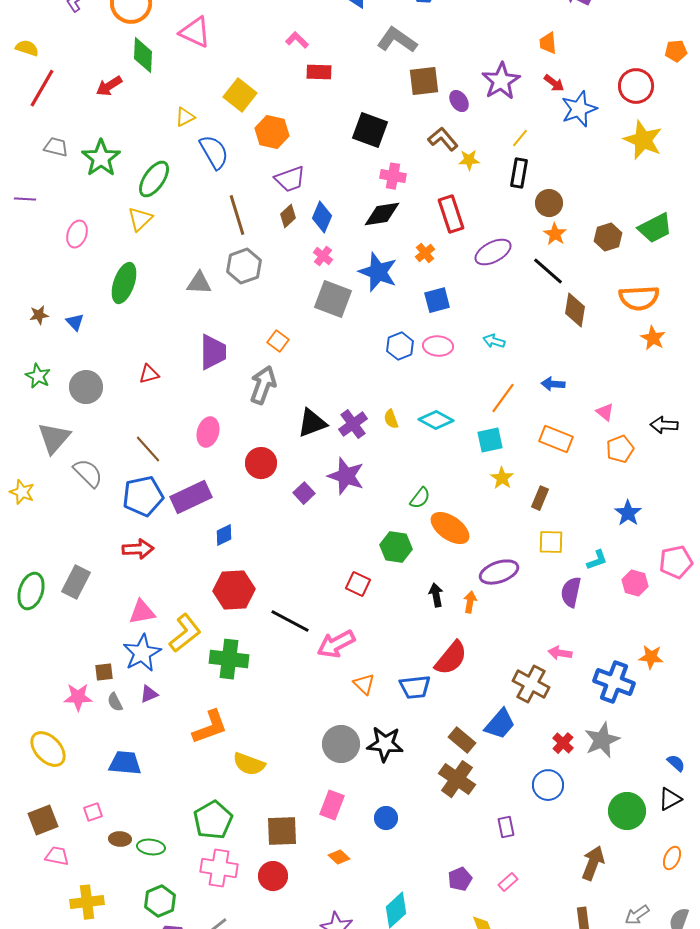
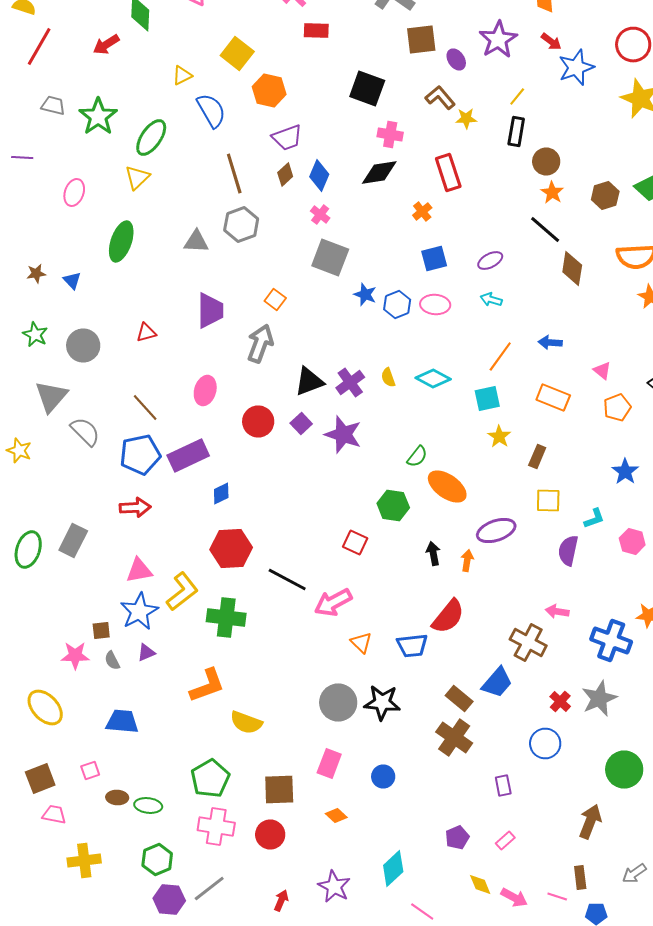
purple ellipse: (493, 252) -> (490, 260), moved, size x0.7
blue star: (378, 272) -> (365, 294), moved, size x0.6
purple square: (304, 493) -> (301, 424), moved

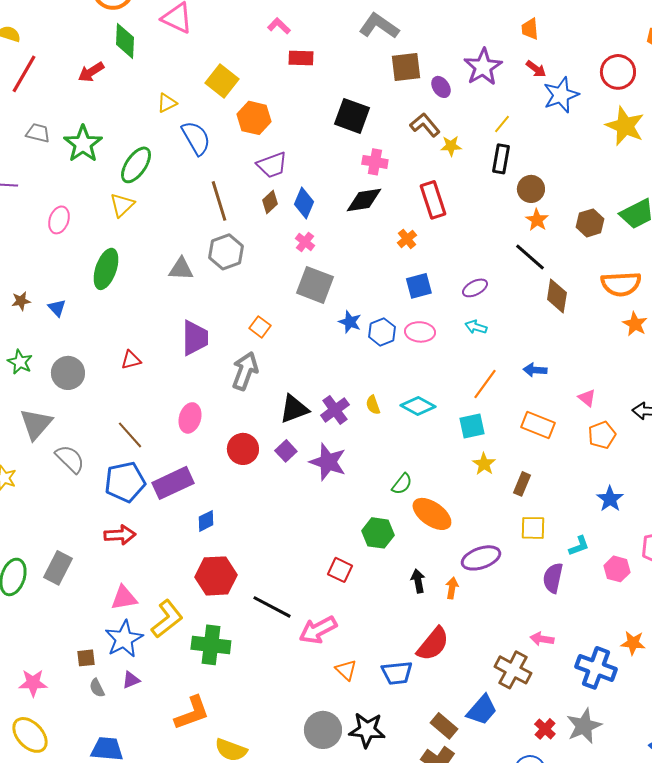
pink star: (75, 656) -> (33, 683), moved

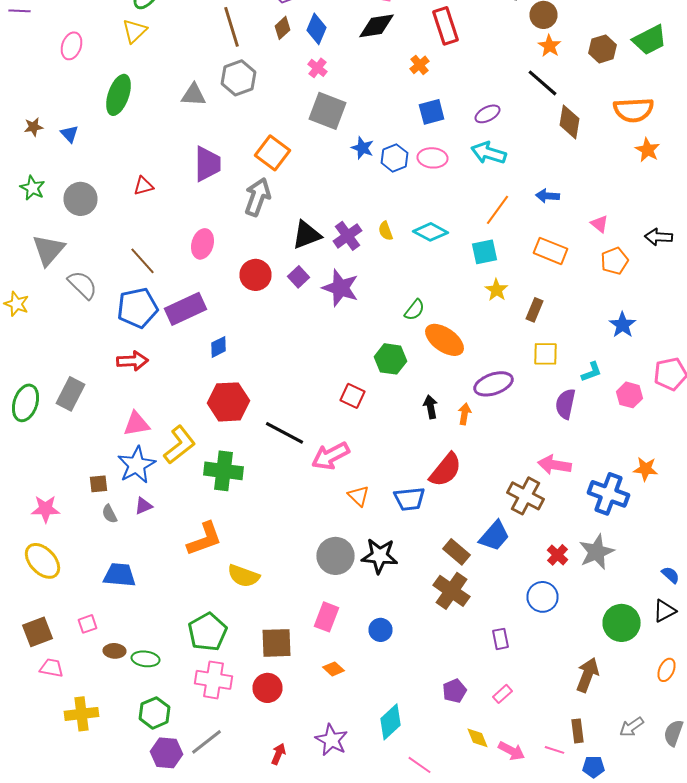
orange square: (260, 327) -> (272, 153), size x1.6
cyan arrow: (476, 327) -> (488, 153), size x1.6
pink arrow: (542, 639) -> (554, 465), size x1.4

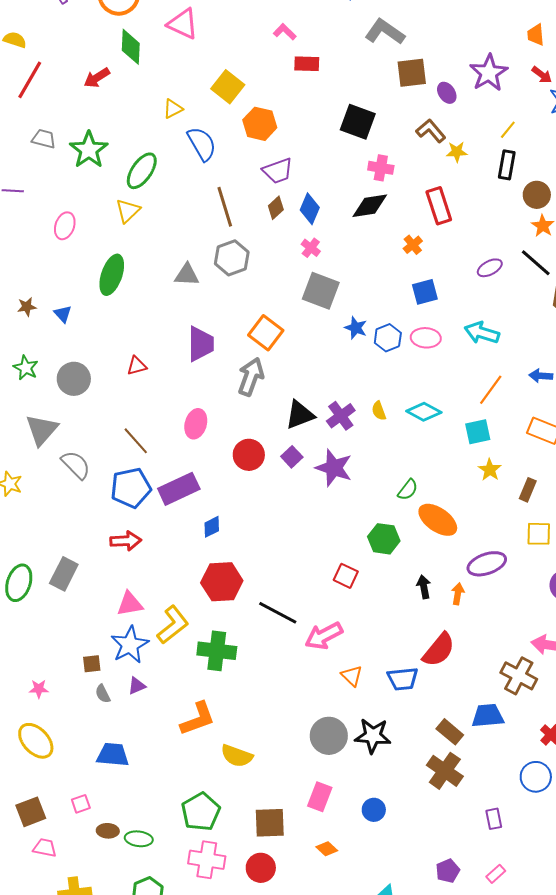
purple ellipse: (488, 114) -> (490, 268), moved
pink star: (46, 509) -> (39, 689), size x0.7
blue trapezoid: (494, 536) -> (488, 716), turned -136

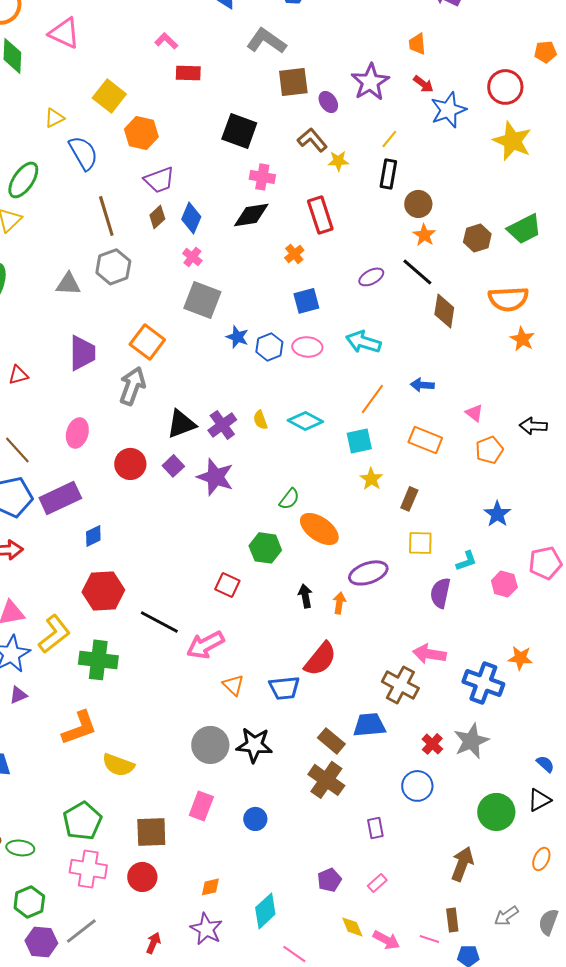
orange diamond: (327, 849) -> (210, 887), moved, turned -55

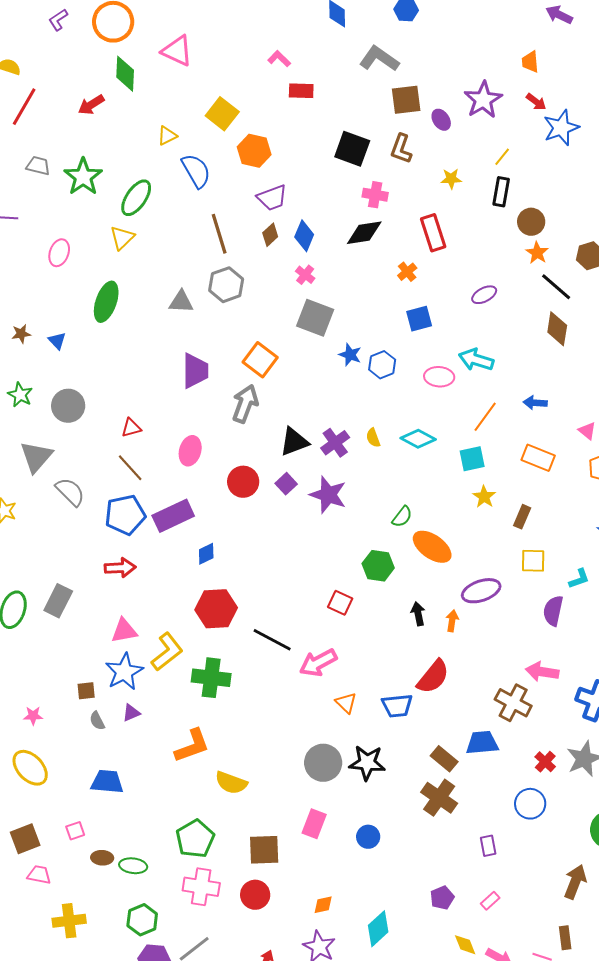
brown L-shape: (312, 140) -> (401, 149), moved, turned -120
black line: (417, 272) -> (556, 287), moved
pink ellipse: (307, 347) -> (439, 377), moved
red triangle: (18, 375) -> (131, 428), moved

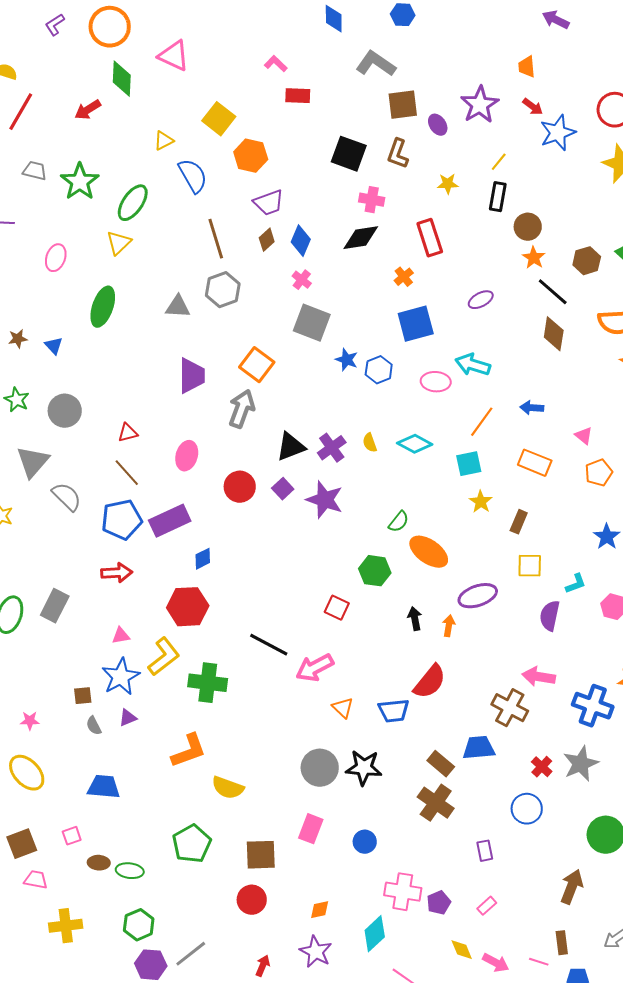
blue square: (419, 319) -> (416, 324), size x1.4
red hexagon: (216, 609) -> (188, 607), moved
pink triangle: (124, 631) -> (121, 636), size x0.7
pink cross: (201, 887) -> (403, 892), moved

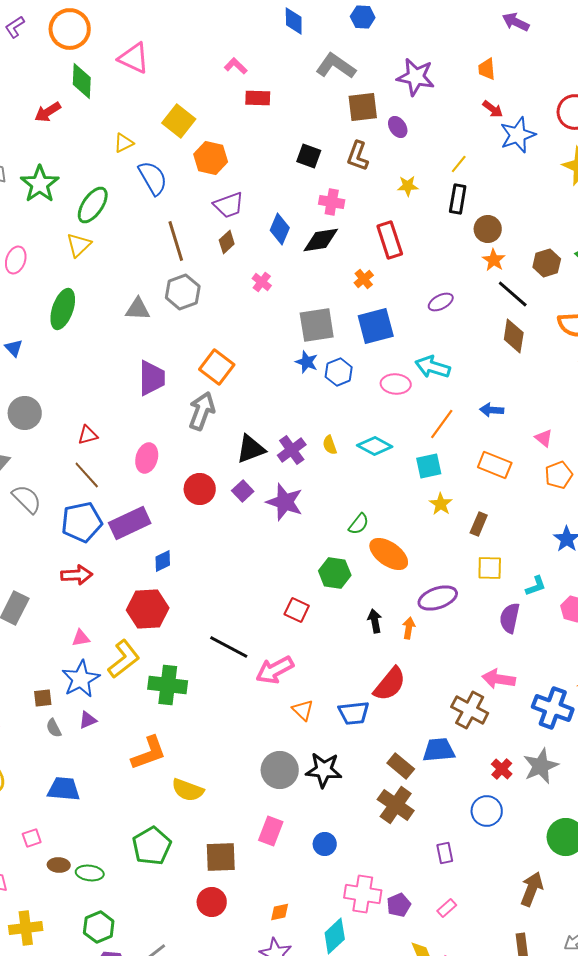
purple star: (480, 105) -> (416, 77), moved, turned -30
black square: (349, 154) -> (309, 156), size x0.7
blue diamond: (301, 241) -> (280, 229), moved
gray square: (312, 323) -> (317, 325), moved, turned -30

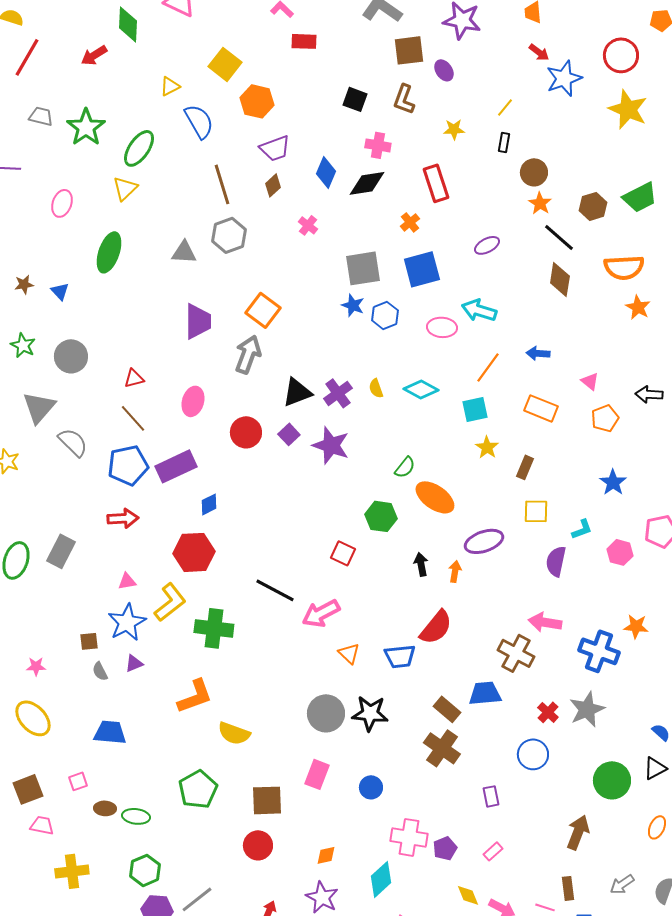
black rectangle: (458, 199) -> (504, 142), size x0.7

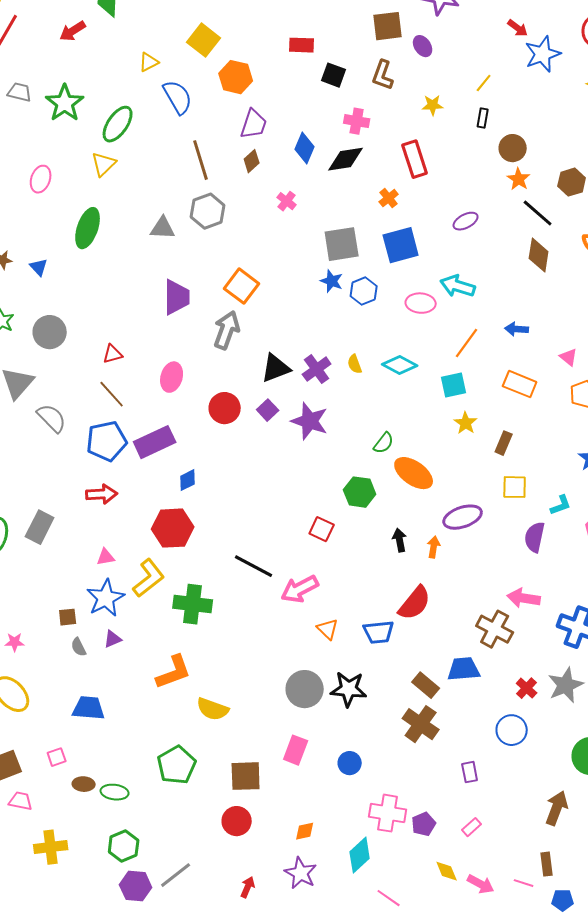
red rectangle: (304, 41) -> (302, 45), moved
purple trapezoid: (275, 148) -> (254, 124), turned -52

